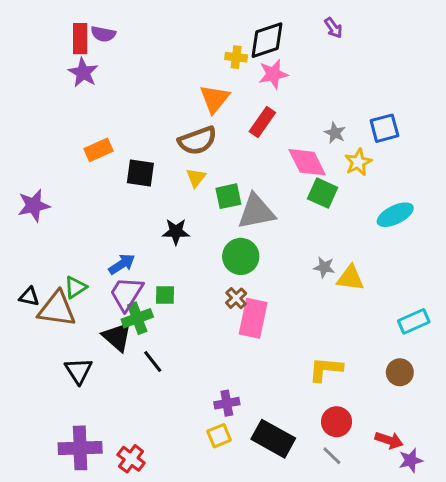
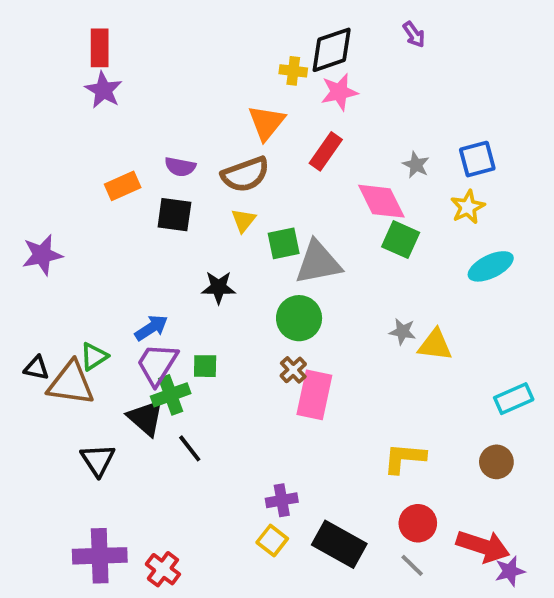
purple semicircle: (103, 34) -> (180, 167), moved
yellow star: (358, 162) -> (468, 207), moved
yellow square: (219, 436) -> (272, 540), turned -30
red arrow: (389, 440) -> (483, 546), size x1.5

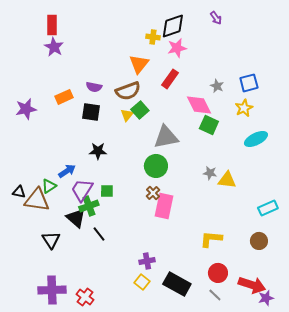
green square: (284, 243) -> (140, 110), moved, turned -30
purple star: (42, 255) -> (26, 109), moved
black star: (219, 287) -> (98, 151), moved
blue arrow: (151, 328) -> (67, 171), moved

